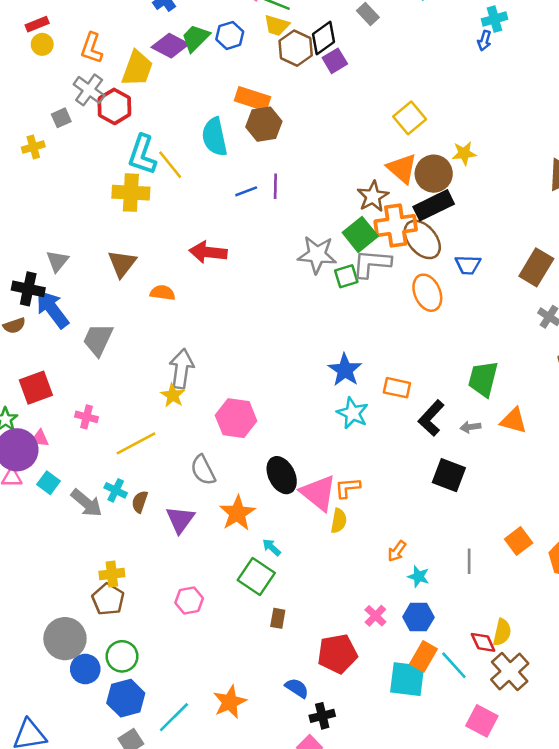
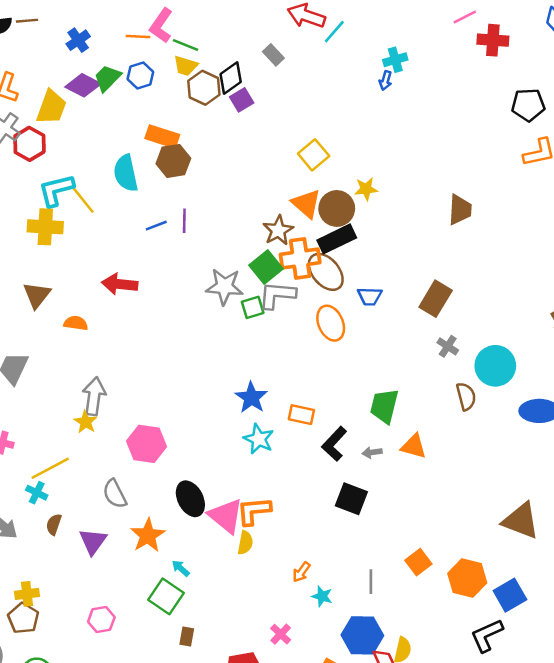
cyan L-shape: (142, 155) -> (56, 190), turned 57
orange L-shape: (348, 488) -> (254, 511), size x1.4
cyan cross: (116, 490) -> (37, 493), moved
blue hexagon: (418, 617) -> (362, 635), moved, size x1.4

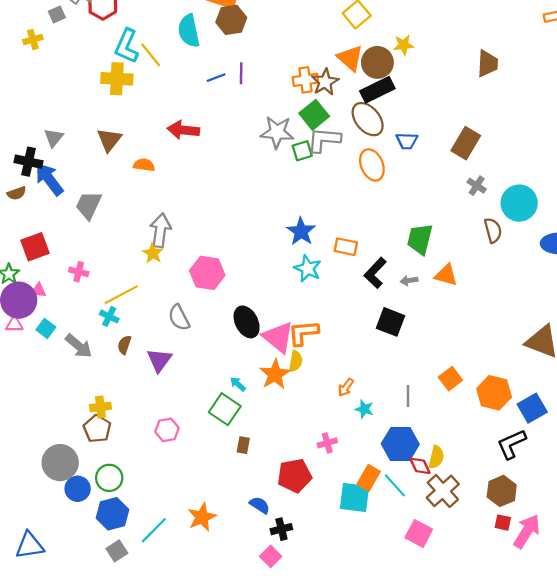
cyan L-shape: (56, 190) -> (127, 46), turned -52
orange cross: (300, 258) -> (305, 80), moved, size x0.7
orange star: (148, 535) -> (275, 374), moved
pink cross: (281, 634) -> (327, 443), turned 30

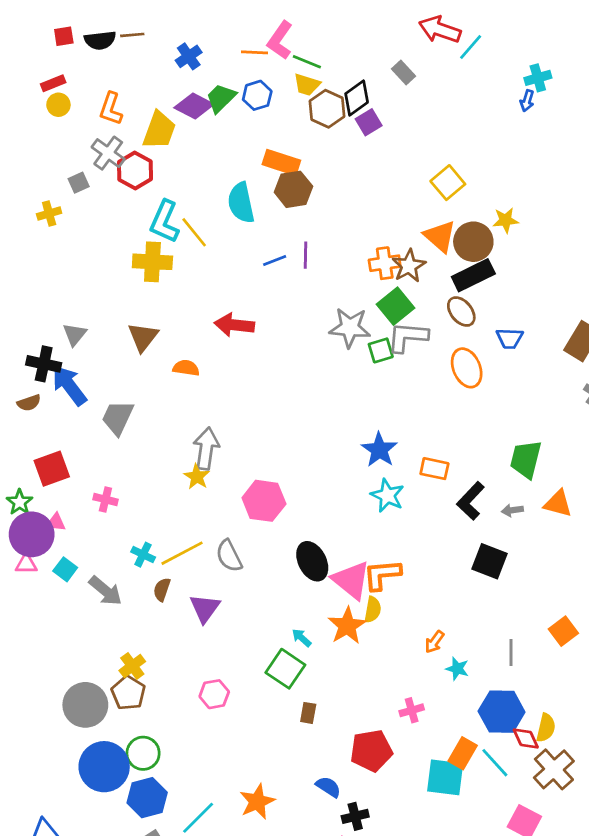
brown ellipse: (368, 119) -> (461, 312), size x0.7
yellow line: (121, 295) -> (182, 553), moved
yellow cross: (100, 407) -> (132, 666), turned -30
gray circle: (60, 463) -> (85, 705), moved
blue circle: (78, 489) -> (104, 767), size x1.6

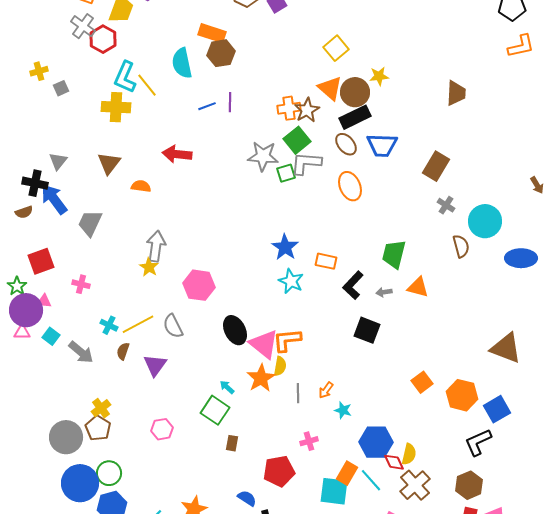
gray square: (79, 183) -> (61, 88), moved
blue trapezoid: (510, 338) -> (382, 145), moved, size x1.5
gray line: (511, 653) -> (298, 393), moved

